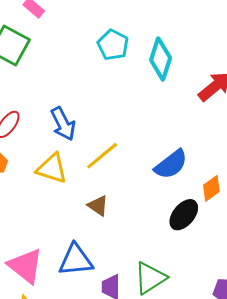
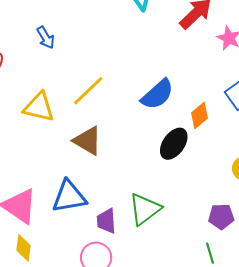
blue arrow: (63, 124) -> (46, 38), moved, size x0.7
brown triangle: (98, 206) -> (88, 141), size x1.4

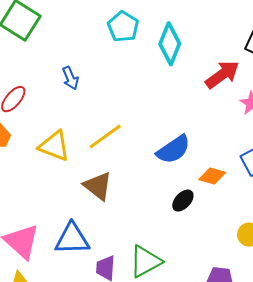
orange diamond: (199, 115) -> (212, 176), turned 48
black ellipse: (174, 144) -> (183, 201), size x0.7

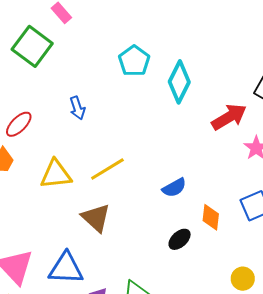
yellow triangle: (54, 146) -> (56, 174), turned -32
blue semicircle: (173, 149) -> (174, 188), size x0.7
orange diamond: (212, 176) -> (211, 217), turned 76

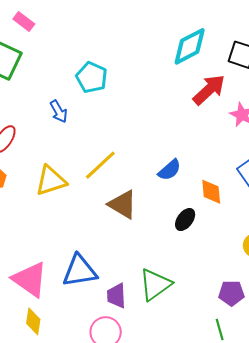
cyan pentagon: (134, 61) -> (92, 77), moved
cyan diamond: (179, 82) -> (190, 46), moved, turned 48
brown triangle: (96, 218) -> (123, 204), moved

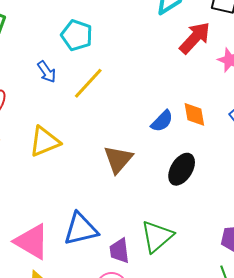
yellow line: (100, 165) -> (88, 83), moved
orange diamond: (211, 192) -> (194, 114), moved
brown triangle: (123, 204) -> (118, 159), turned 44
black ellipse: (185, 220) -> (182, 169), size x1.4

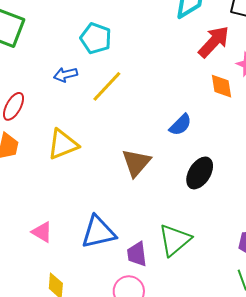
blue arrow: (47, 72) -> (65, 75), turned 110
orange diamond: (194, 114) -> (222, 86), moved
pink triangle: (32, 242) -> (42, 232), moved, size x0.6

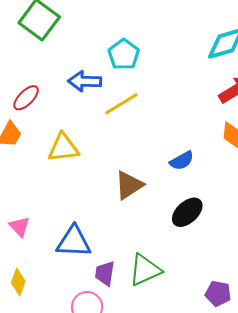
blue arrow: (65, 75) -> (85, 81), size x1.4

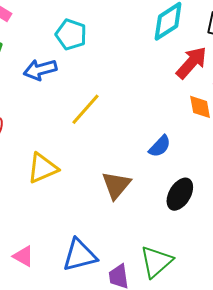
cyan pentagon: (124, 54) -> (71, 35), moved
blue arrow: (85, 81) -> (40, 70), moved

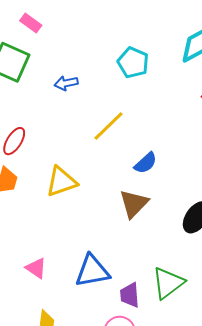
cyan pentagon: (71, 35) -> (133, 63), moved
blue arrow: (40, 70) -> (66, 83), size x0.7
blue semicircle: (160, 146) -> (146, 163), moved

